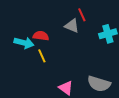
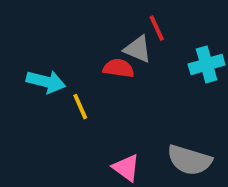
red semicircle: (41, 36) -> (119, 68), moved

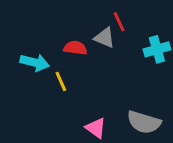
red semicircle: (119, 68) -> (75, 48), moved

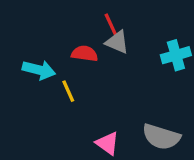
red line: (119, 22) -> (111, 24), moved

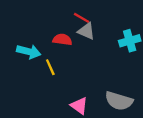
red line: (111, 24) -> (82, 18), turned -35

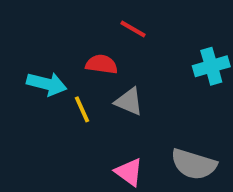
gray triangle: (86, 31) -> (129, 102), moved

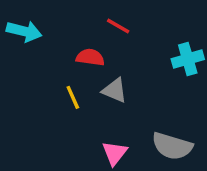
cyan arrow: (47, 84) -> (24, 31), moved
pink triangle: (129, 172) -> (115, 153), turned 32

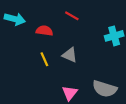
red semicircle: (90, 57) -> (44, 31), moved

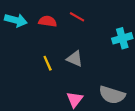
red semicircle: (44, 31) -> (48, 21), moved

